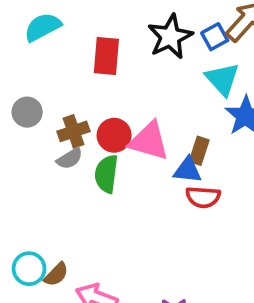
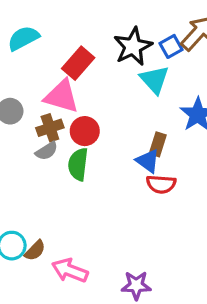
red rectangle: (106, 56) -> (78, 63), turned 36
cyan triangle: (222, 79) -> (154, 80), moved
pink triangle: (149, 141) -> (62, 96), moved
blue triangle: (188, 170) -> (148, 161), turned 30

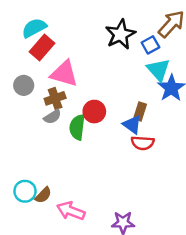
blue square: (171, 46) -> (150, 45), moved
red rectangle: (78, 63) -> (42, 47), moved
cyan triangle: (154, 80) -> (158, 70), moved
red circle: (85, 131) -> (94, 112), moved

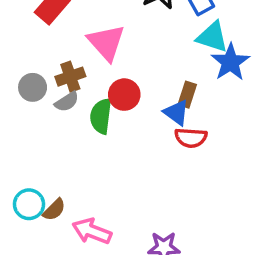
cyan triangle: (158, 70) -> (212, 37), turned -30
pink triangle: (64, 74) -> (106, 42), moved, turned 32
gray circle: (24, 85) -> (33, 87), moved

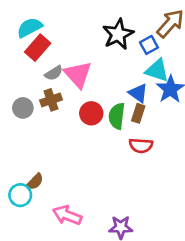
gray semicircle: (67, 102) -> (54, 73), moved
blue triangle: (176, 113) -> (138, 93), moved
green semicircle: (101, 116) -> (117, 116), moved
brown semicircle: (54, 210) -> (35, 182), moved

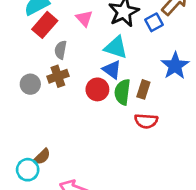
cyan triangle: (157, 70) -> (116, 47), moved
gray semicircle: (54, 73) -> (61, 50), turned 132
pink triangle: (78, 74) -> (84, 18), moved, size x0.6
blue triangle: (138, 93) -> (112, 70), moved

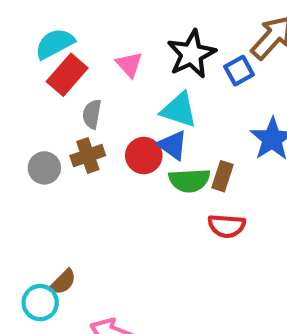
red circle: (97, 89) -> (144, 156), moved
green semicircle: (122, 92) -> (189, 180), turned -100

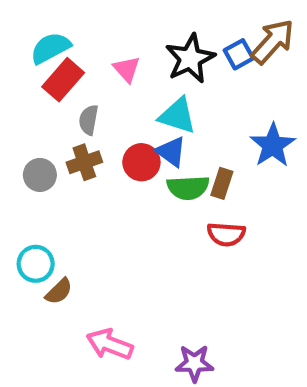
blue square: (239, 71) -> (239, 54), moved
cyan circle: (40, 303) -> (36, 264), moved

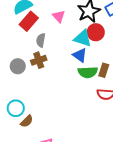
red circle: (141, 162) -> (96, 32), moved

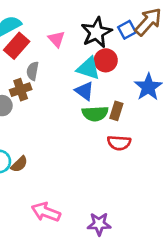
brown cross: (39, 60) -> (21, 90), moved
brown semicircle: (27, 121) -> (19, 164), moved

